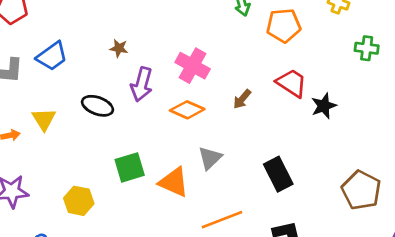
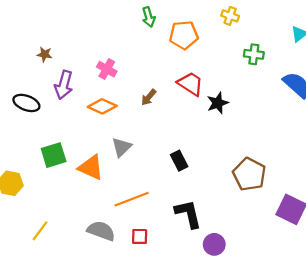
pink cross: (193, 66) -> (107, 69), size x0.7
black rectangle: (278, 174) -> (179, 161), size x0.7

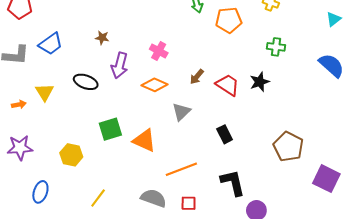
green cross: (254, 54) -> (276, 47), moved
red trapezoid: (190, 84) -> (228, 85), moved
gray triangle: (121, 147) -> (181, 112), moved

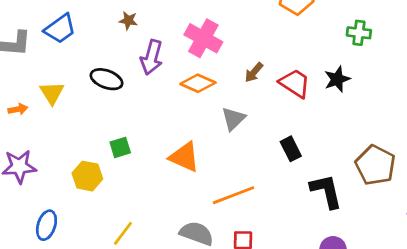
pink cross: (159, 51) -> (203, 38), size x1.5
green square: (110, 129) -> (120, 147), moved, size x0.7
black L-shape: (233, 183) -> (326, 191), moved

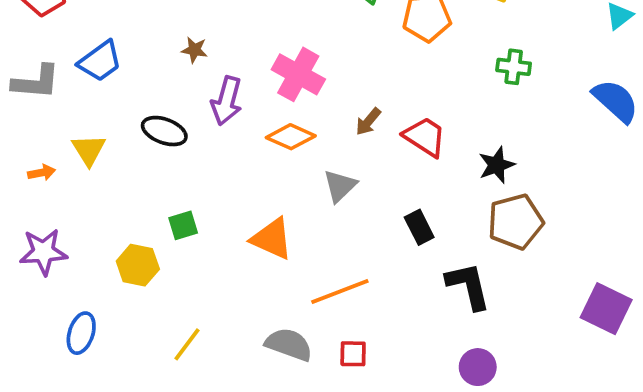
black star: (337, 79) -> (497, 165), moved
brown pentagon: (375, 165) -> (515, 222), moved, turned 30

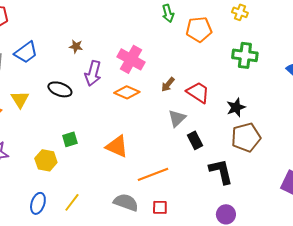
green cross: (514, 67) -> (245, 55), size x1.4
gray triangle: (340, 186) -> (177, 118), moved
blue ellipse: (81, 333) -> (38, 203), moved

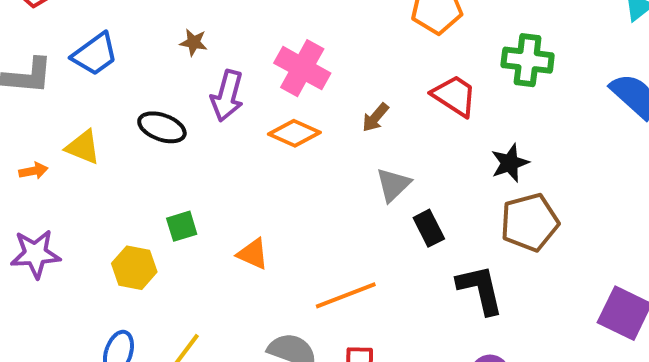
red trapezoid: (198, 92) -> (454, 96), moved
yellow triangle: (20, 99) -> (83, 147), turned -36
orange triangle: (117, 146) -> (253, 254), moved, size x0.7

